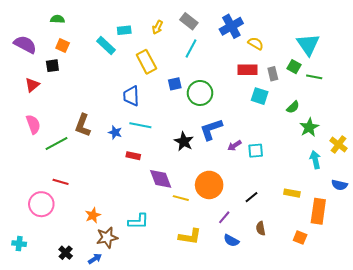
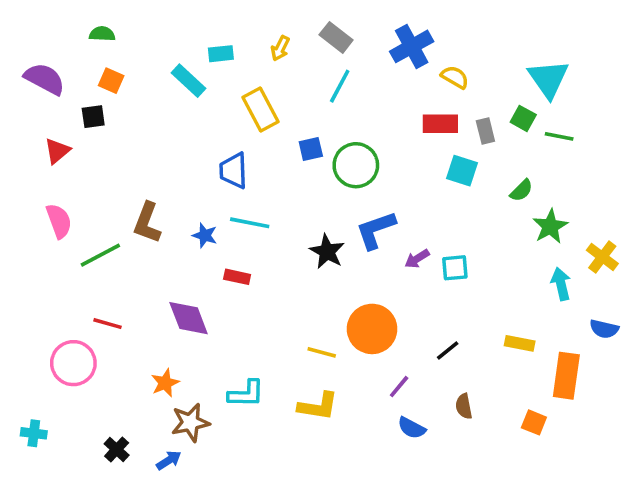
purple diamond: (161, 179) -> (189, 318), moved
yellow L-shape: (190, 237) -> (318, 406), moved

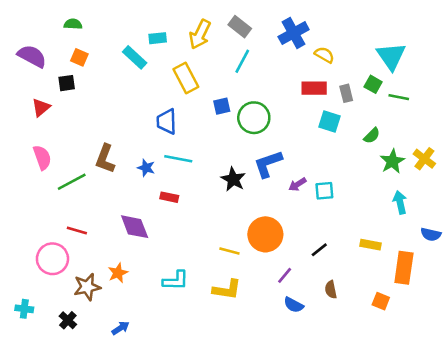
yellow arrow: (280, 48) -> (200, 34), size x1.6
yellow cross: (602, 257) -> (424, 159), moved
brown star: (190, 422) -> (87, 287), moved
black cross: (117, 449) -> (68, 320), moved

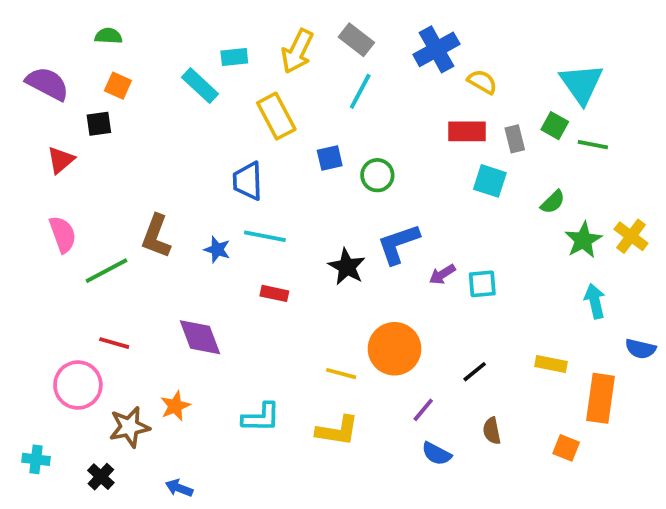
green circle: (254, 118) -> (377, 175), size x0.7
red rectangle: (169, 197) -> (274, 293), moved
blue arrow: (120, 328) -> (179, 488), turned -126

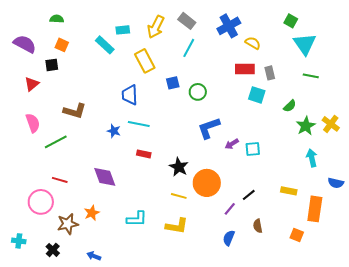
green square: (555, 126) -> (291, 21), moved
brown L-shape: (156, 236) -> (75, 111), moved, turned -95
black star: (347, 267) -> (179, 167), moved
purple line: (423, 410) -> (230, 209), moved
blue semicircle: (436, 454) -> (229, 238), turned 84

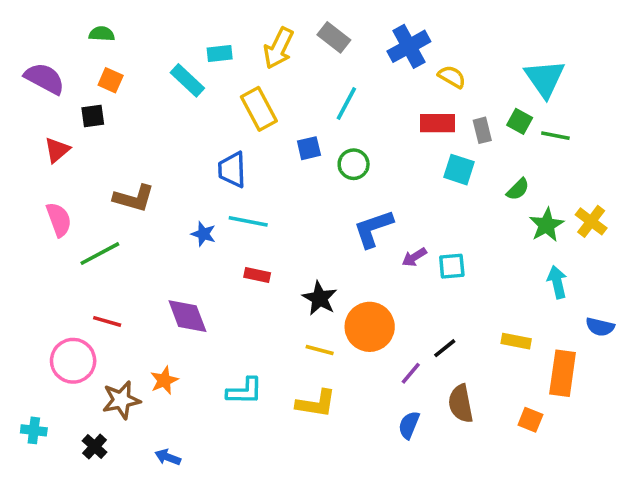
green square: (291, 21) -> (520, 121), moved
cyan line: (189, 48) -> (346, 104), moved
brown semicircle: (258, 226) -> (461, 404), size x1.5

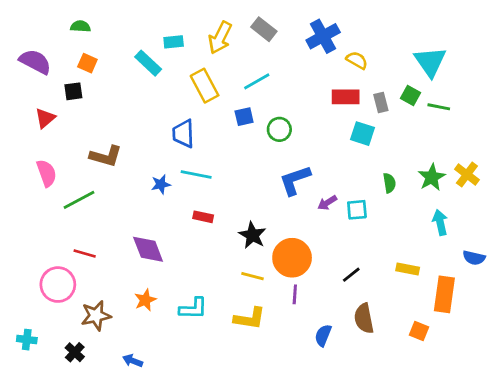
cyan line: (346, 104) -> (257, 81), moved, turned 32
green semicircle: (518, 189) -> (389, 183), moved, turned -54
blue star: (203, 234) -> (161, 184), turned -30
purple line: (411, 373) -> (295, 294), moved, turned -36
orange star: (164, 380) -> (145, 300), moved

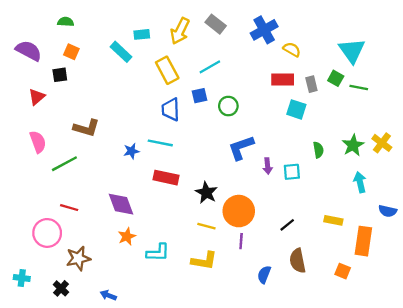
blue trapezoid: (183, 134) -> (171, 109), moved
purple arrow: (327, 203) -> (268, 166), turned -63
red rectangle: (203, 217) -> (166, 178), size x1.5
orange star: (145, 300) -> (127, 236), moved

